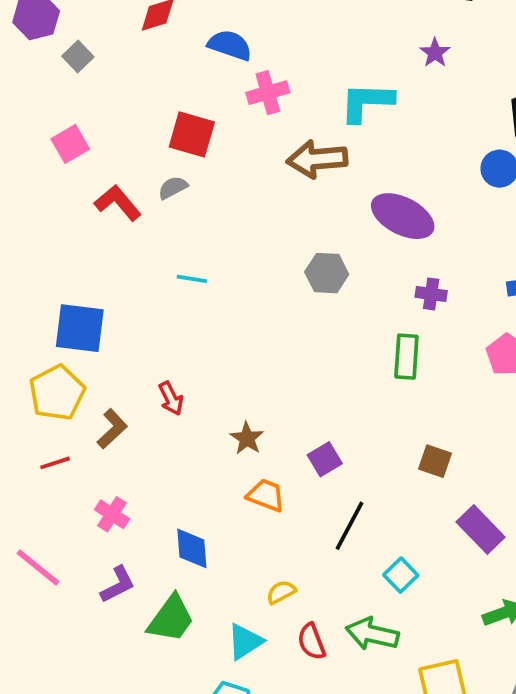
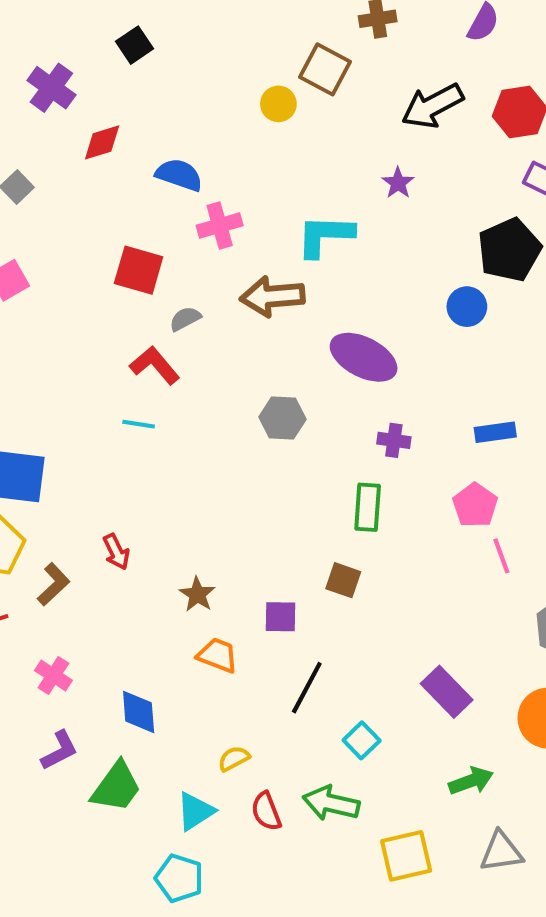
gray semicircle: (173, 188) -> (185, 319), moved
red L-shape: (118, 203) -> (155, 365), moved
purple square: (325, 459) -> (280, 617), turned 32
brown square: (435, 461) -> (343, 580), moved

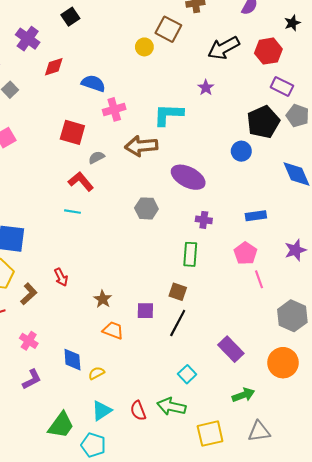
black line: (307, 688) -> (178, 323), moved
yellow semicircle: (234, 759) -> (96, 373), moved
green trapezoid: (116, 787) -> (61, 425), moved

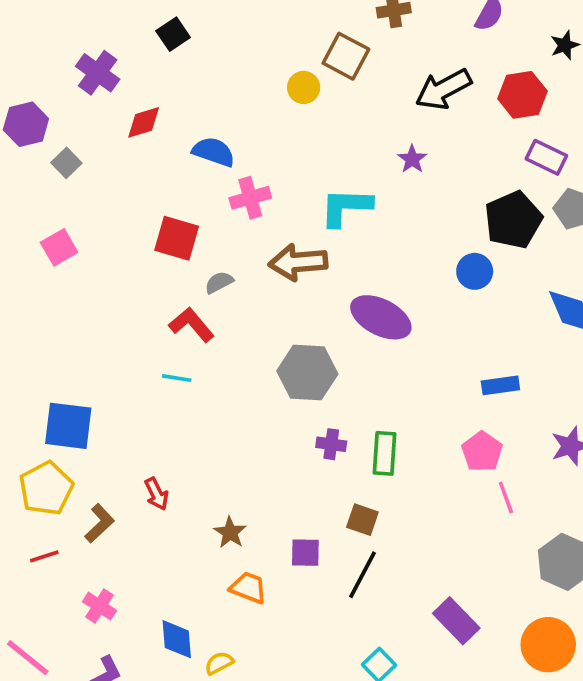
gray hexagon: (146, 208) -> (307, 372), size x1.4
purple cross: (204, 220) -> (331, 444), moved

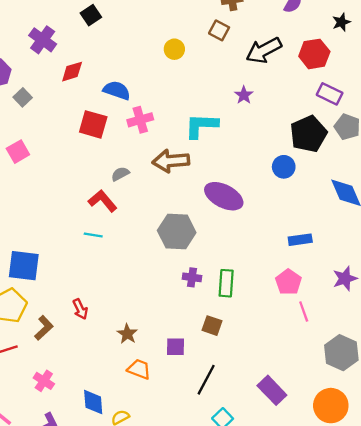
brown square: (346, 56) -> (219, 30), moved, size x0.7
red square: (177, 238) -> (93, 124), moved
black line: (362, 575) -> (206, 380), moved

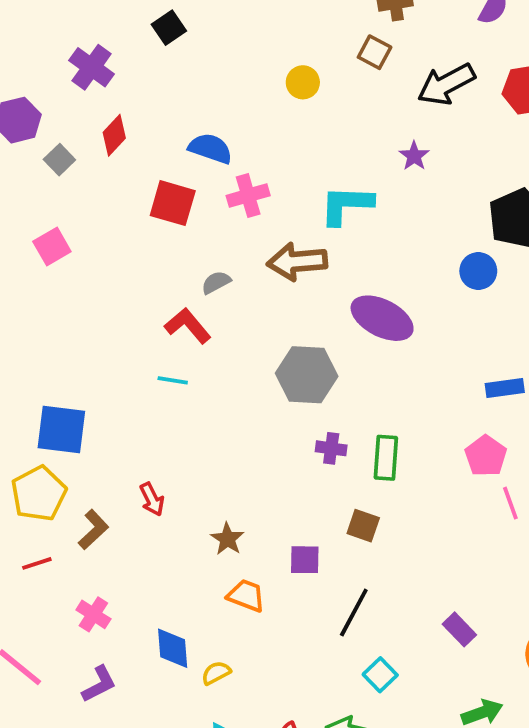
red diamond: (72, 72) -> (114, 135), moved, turned -30
purple rectangle: (272, 390) -> (459, 629), size x0.7

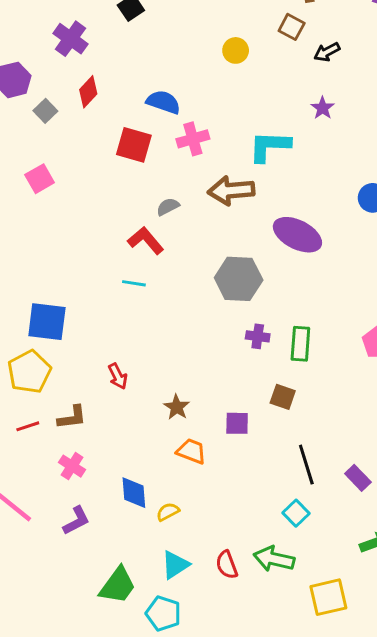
black arrow: (446, 84) -> (327, 52), moved, size x0.6
brown L-shape: (93, 529) -> (72, 417), moved, turned 36
black line: (354, 612) -> (306, 465), moved, turned -45

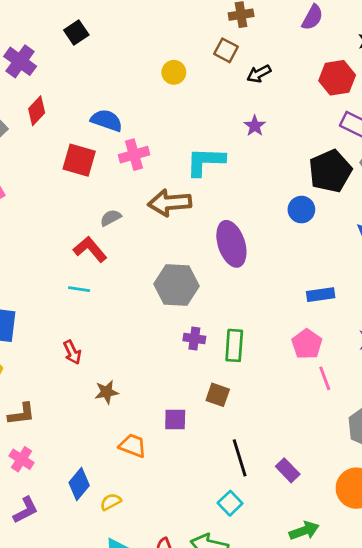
purple ellipse: (297, 235) -> (231, 244), turned 45
red arrow: (118, 376) -> (72, 352), moved
brown star: (177, 407) -> (107, 392), moved, turned 30
blue diamond: (134, 493) -> (79, 484), turned 44

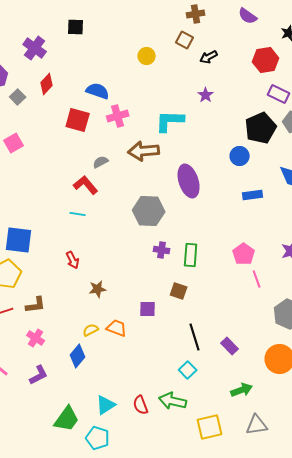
purple semicircle: (312, 17) -> (248, 16), turned 96
black square: (76, 33) -> (76, 27), turned 36
blue rectangle: (321, 295) -> (253, 195), moved
yellow semicircle: (111, 502) -> (91, 330), moved

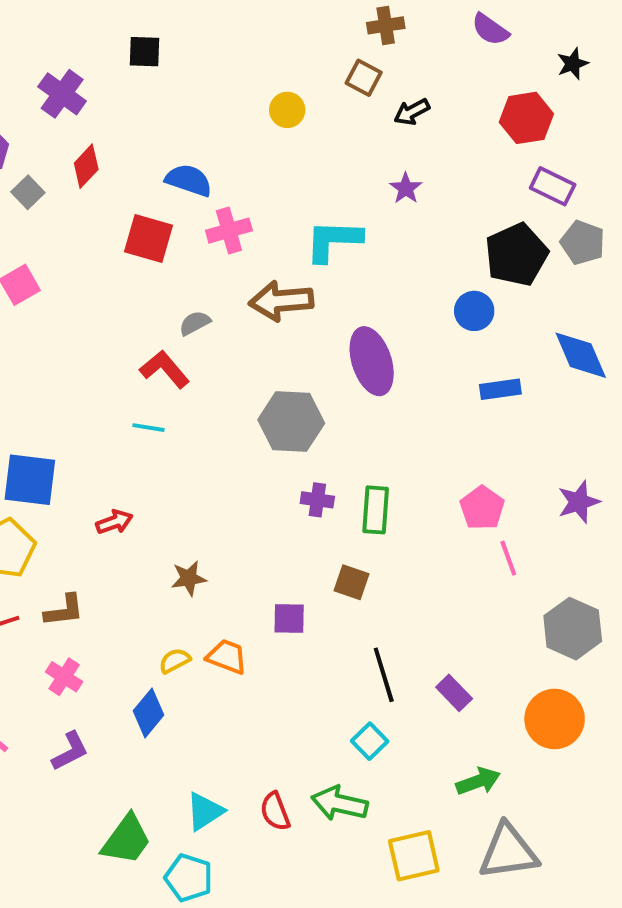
red arrow: (73, 260) -> (114, 522), moved, turned -84
gray triangle: (257, 425) -> (508, 852), size x1.4

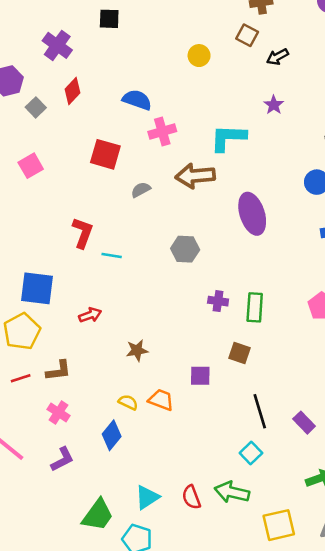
red square: (148, 239) -> (105, 154), moved
red L-shape: (165, 369) -> (83, 233), moved, turned 60
gray hexagon: (291, 421) -> (185, 249), moved, size x0.7
yellow semicircle: (175, 661) -> (128, 402), turned 54

